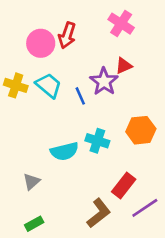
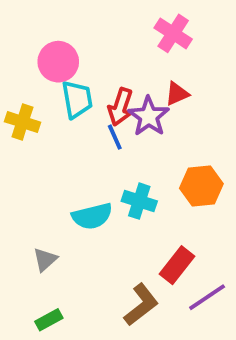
red arrow: (67, 35) -> (120, 107), moved
cyan trapezoid: (49, 85) -> (77, 99), moved, turned 40

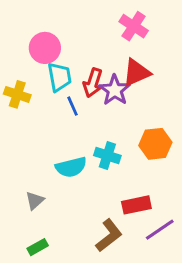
red triangle: (177, 94) -> (136, 73), size x1.5
blue line: (115, 137) -> (73, 106), moved
red rectangle: (177, 265) -> (136, 205), turned 40

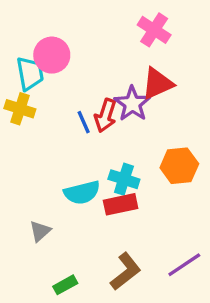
cyan trapezoid: (59, 77) -> (30, 74), moved
red arrow: (93, 83) -> (105, 115), moved
red rectangle: (136, 205) -> (121, 204), moved
green rectangle: (38, 247) -> (65, 285), moved

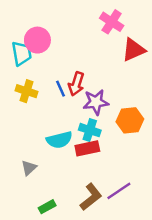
red triangle: (157, 84) -> (134, 50), moved
purple star: (132, 104) -> (96, 102), moved, turned 30
yellow cross: (20, 109) -> (26, 91), moved
purple line: (184, 265) -> (119, 191), moved

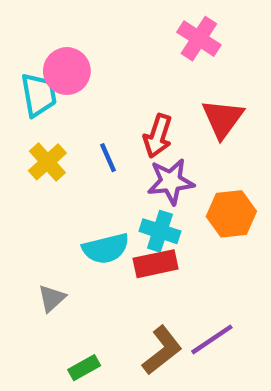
red triangle: (134, 50) -> (223, 119), moved, turned -30
red arrow: (76, 84) -> (158, 136), moved
yellow cross: (26, 91) -> (47, 162), turned 30

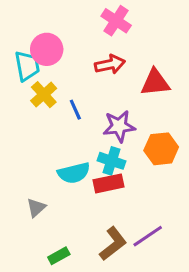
pink cross: (199, 39) -> (116, 21), moved
red triangle: (223, 119) -> (155, 83), turned 48
red arrow: (158, 136) -> (110, 64), moved, turned -120
yellow cross: (47, 162) -> (44, 95), moved

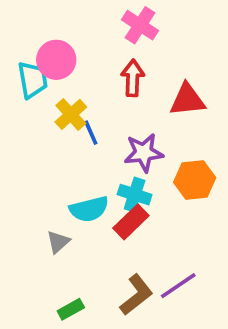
red arrow: (110, 64) -> (133, 78), turned -76
yellow cross: (44, 95) -> (71, 114), moved
red rectangle: (108, 183) -> (131, 222), turned -32
gray triangle: (36, 208) -> (58, 242), moved

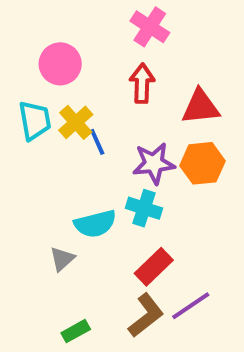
cyan trapezoid: (33, 80) -> (35, 120), moved
orange hexagon: (195, 180) -> (202, 163), moved
red rectangle: (131, 222) -> (154, 267), moved

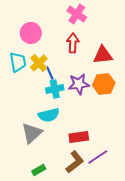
cyan cross: (144, 208) -> (55, 89), moved, turned -30
gray triangle: (62, 259) -> (32, 133), size x1.6
red rectangle: (154, 267) -> (79, 137), turned 36

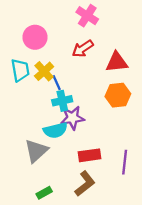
red arrow: (73, 43) -> (83, 49), turned -126
purple star: (79, 84) -> (72, 118), moved
purple line: (98, 157) -> (125, 162), moved, turned -50

